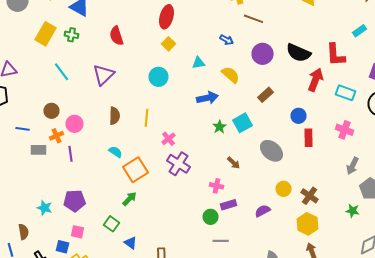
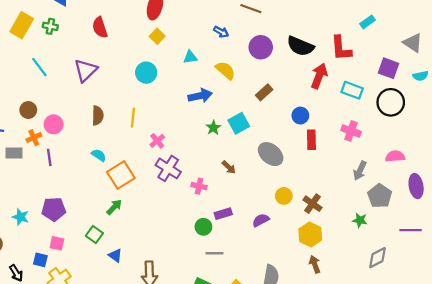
pink cross: (216, 186) -> (199, 186), moved

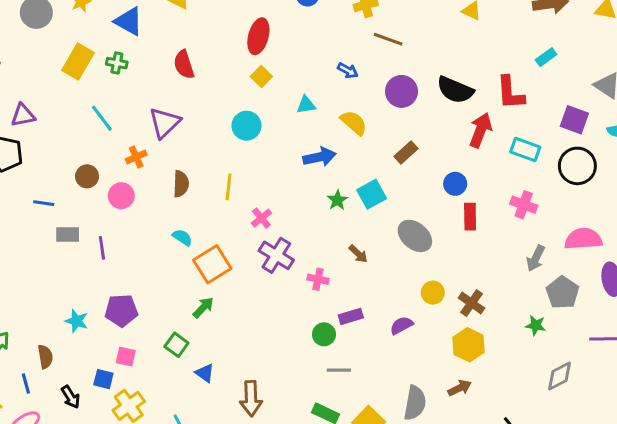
orange cross: (34, 138) -> (136, 157), moved
pink semicircle: (395, 156) -> (583, 239), size x1.4
purple line: (49, 157) -> (102, 248), moved
brown arrow: (315, 264) -> (460, 388), moved, turned 84

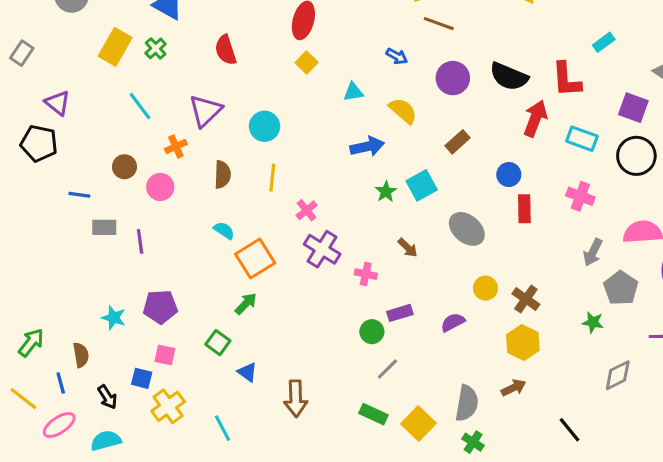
green cross: (117, 63) -> (156, 48), turned 36
purple triangle: (23, 115) -> (58, 103), turned 50
cyan circle: (246, 126) -> (265, 126), moved
gray line: (339, 370) -> (387, 369), turned -45

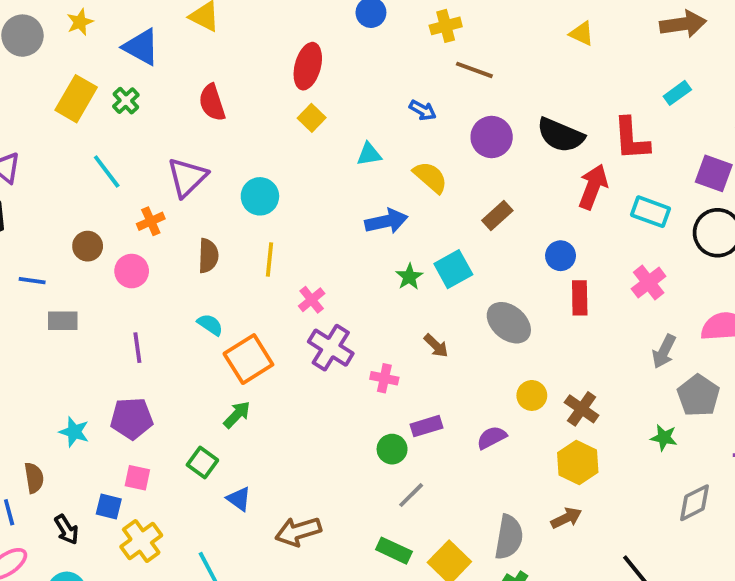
pink cross: (580, 196) -> (649, 283), turned 32
purple line: (140, 241) -> (137, 348), moved
brown arrow: (296, 399) -> (298, 531), turned 75

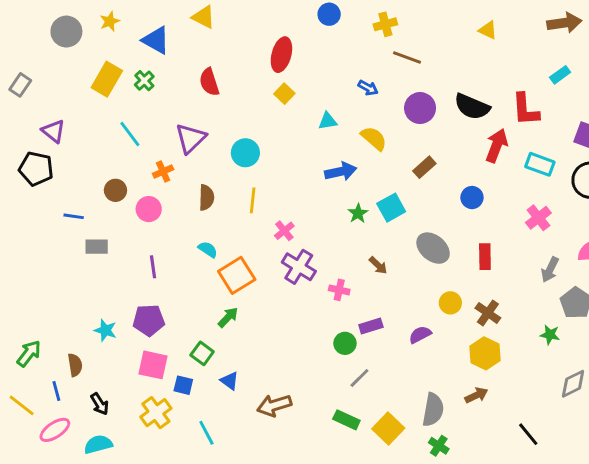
red rectangle: (580, 298) -> (485, 257), moved
pink square: (137, 478) -> (153, 365), size x1.5
blue square: (109, 507) -> (183, 385), moved

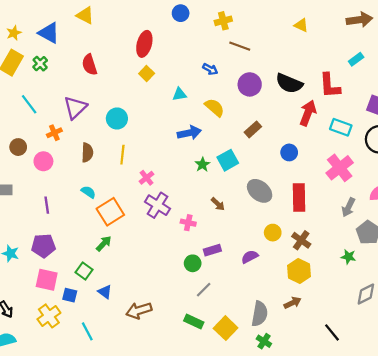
yellow star: (110, 21) -> (14, 33), moved
pink cross: (538, 218) -> (340, 168), size x1.4
red rectangle: (485, 257) -> (299, 197), size x1.4

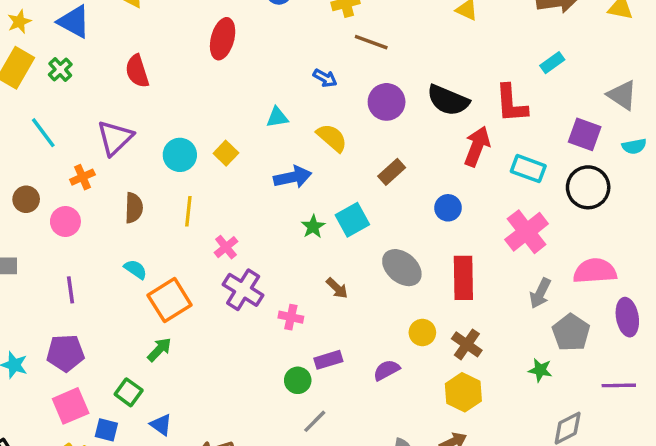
yellow square: (147, 74) -> (226, 153), moved
pink square: (47, 280) -> (71, 406), turned -35

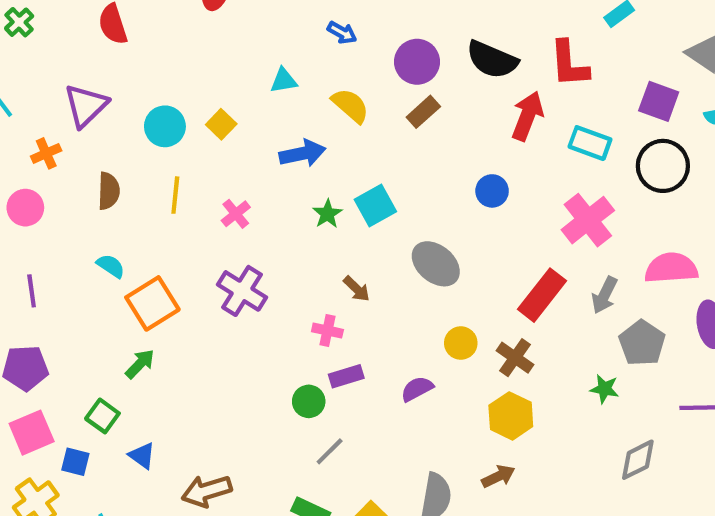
brown rectangle: (392, 172) -> (423, 112), moved
pink cross: (226, 247) -> (236, 214), moved
red rectangle: (463, 278) -> (542, 295), moved, turned 39
pink cross: (291, 317) -> (327, 331), moved

